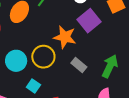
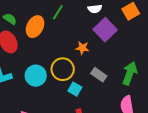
orange star: (65, 37) -> (82, 48), size x0.6
cyan square: (33, 86) -> (75, 89), moved

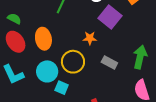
orange ellipse: (35, 27) -> (43, 39), moved, turned -30
cyan square: (75, 89) -> (62, 88), moved

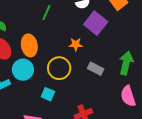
cyan circle: (47, 71) -> (23, 70), moved

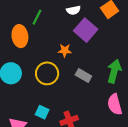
orange ellipse: (29, 45) -> (20, 36), moved
cyan square: (48, 94) -> (42, 112), moved

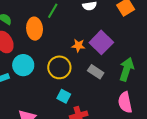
purple square: (86, 30) -> (101, 42), moved
cyan square: (42, 112) -> (64, 96), moved

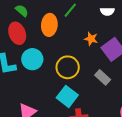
orange star: (78, 46) -> (91, 39), moved
cyan square: (64, 96) -> (67, 96), size x1.5

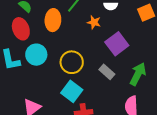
orange star: (91, 39) -> (94, 22), moved

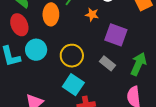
purple square: (117, 44) -> (116, 35), turned -30

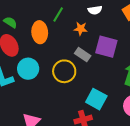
gray rectangle: (107, 63) -> (83, 55), moved
cyan square: (73, 85) -> (96, 99), moved

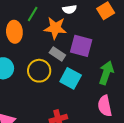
orange star: (81, 29) -> (55, 28), size x1.6
cyan square: (96, 99) -> (71, 78), moved

